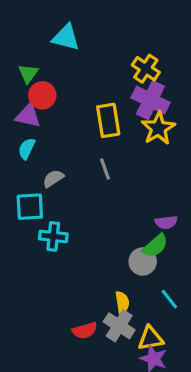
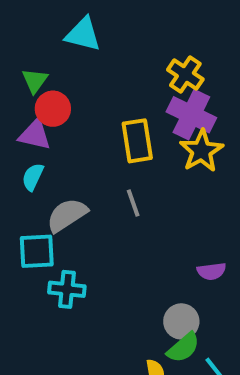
gray semicircle: (53, 178) -> (67, 215), size x1.5
green semicircle: (155, 246) -> (183, 348), moved

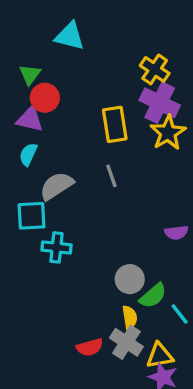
gray circle: (181, 321) -> (130, 279), moved

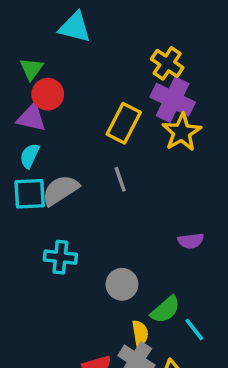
yellow rectangle: (115, 124) -> (124, 123), turned 36
cyan square: (32, 216) -> (30, 194), moved
gray circle: (130, 279) -> (122, 284), moved

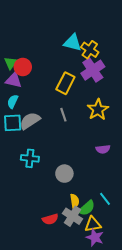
cyan triangle: (75, 27) -> (73, 43), moved
green triangle: (31, 69) -> (11, 63), moved
purple cross: (173, 100) -> (93, 70), turned 30
yellow star: (182, 132) -> (98, 110), moved
green semicircle: (165, 310) -> (87, 208), moved

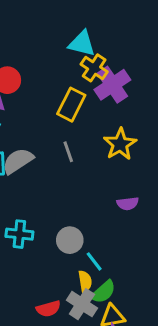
yellow cross: (90, 50) -> (94, 68), moved
cyan cross: (30, 158) -> (19, 234), moved
cyan line: (105, 199) -> (94, 261), moved

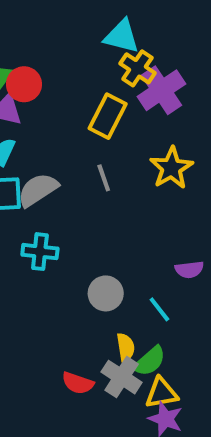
purple semicircle: (128, 204) -> (189, 270), moved
cyan cross: (19, 234) -> (40, 252), moved
cyan line: (94, 261) -> (159, 309), moved
red semicircle: (48, 309) -> (78, 383), turned 35

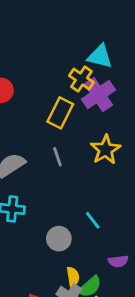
cyan triangle: (122, 36) -> (100, 56), moved
purple semicircle: (189, 270) -> (118, 261), moved
cyan line: (159, 309) -> (93, 220), moved

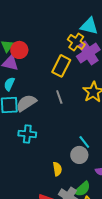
gray circle: (59, 239) -> (79, 155), moved
yellow semicircle: (73, 277) -> (57, 169), moved

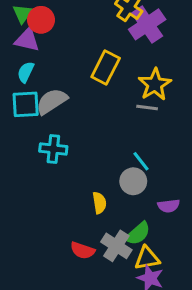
yellow rectangle: (61, 66) -> (106, 67), moved
gray line: (59, 97) -> (147, 107), moved, turned -64

